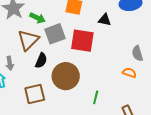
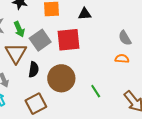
green arrow: (38, 18) -> (19, 29), turned 56
green line: (96, 97) -> (96, 91), turned -32

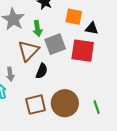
black triangle: (85, 14) -> (92, 28), moved
brown circle: (61, 78) -> (65, 103), moved

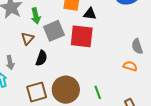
brown triangle: (28, 51) -> (27, 38), size x0.6

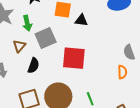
red square: (82, 36) -> (74, 58), moved
orange semicircle: (130, 66) -> (122, 72), turned 72

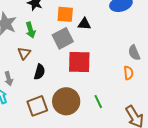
gray square: (46, 38) -> (63, 38), moved

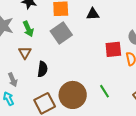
black triangle: (84, 24) -> (93, 14), moved
red square: (79, 62) -> (113, 49), moved, size x0.7

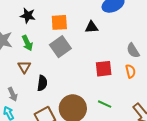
red square: (113, 49) -> (104, 69), moved
green line: (104, 91) -> (105, 104), turned -32

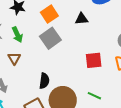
orange square: (59, 22) -> (49, 14), turned -30
black semicircle: (42, 83) -> (44, 81), moved

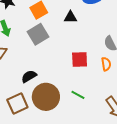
black semicircle: (44, 81) -> (29, 76), turned -133

